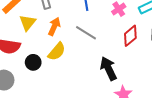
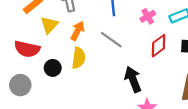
yellow semicircle: (57, 52) -> (79, 58), turned -36

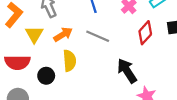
orange arrow: (78, 31) -> (63, 34), turned 42

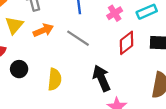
yellow semicircle: (69, 61) -> (55, 79), moved

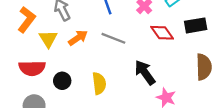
red diamond: (127, 43) -> (162, 33), turned -75

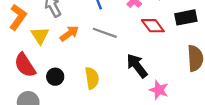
red semicircle: (32, 68) -> (25, 65), turned 60

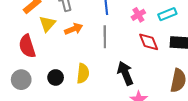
gray line: (105, 33) -> (105, 37), turned 55
black circle: (55, 77) -> (56, 77), moved

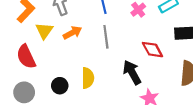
red diamond: (149, 42) -> (152, 50), moved

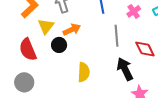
gray line: (106, 37) -> (117, 36), moved
black circle: (60, 86) -> (59, 45), moved

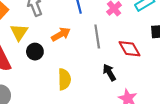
orange arrow: (72, 30) -> (61, 34), moved
black arrow: (125, 69) -> (109, 72), size x0.7

